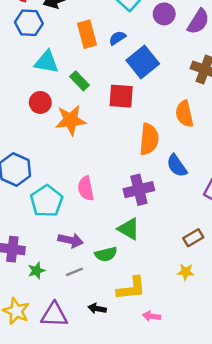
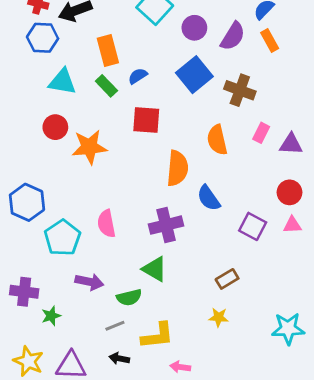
blue semicircle: (117, 38) -> (138, 76), moved
blue square: (143, 62) -> (194, 75), moved
green rectangle: (79, 81) -> (106, 86), moved
gray line: (74, 272) -> (115, 326), moved

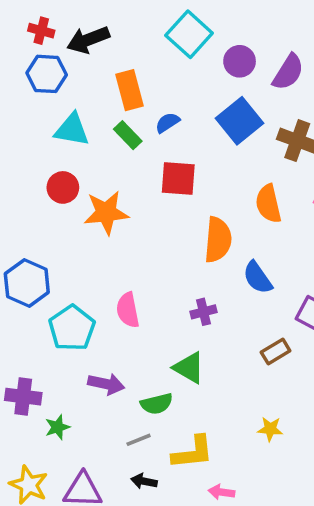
purple cross: (166, 225) -> (203, 312), size x0.6
brown rectangle: (227, 279) -> (276, 351), moved

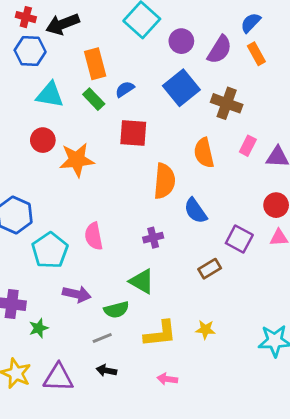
yellow L-shape: (193, 452) -> (160, 334), moved

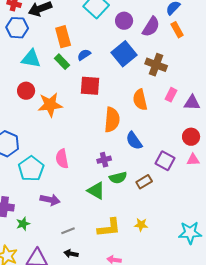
green semicircle: (116, 310) -> (118, 178), moved

